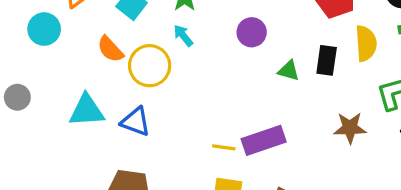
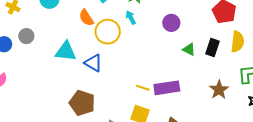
brown star: (350, 128) -> (219, 90), turned 30

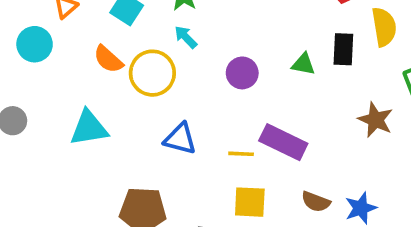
purple circle: (171, 23) -> (242, 73), moved
blue triangle: (93, 63) -> (180, 139), moved
purple rectangle: (167, 88) -> (283, 142), turned 50

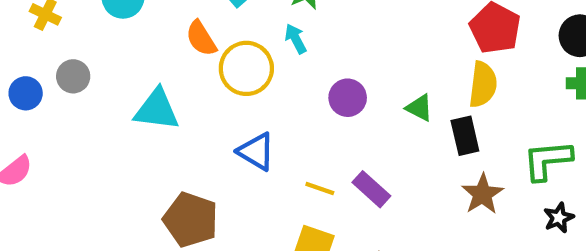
yellow semicircle: (384, 27) -> (483, 84), moved
black rectangle: (343, 49) -> (465, 136), moved, turned -32
purple rectangle: (283, 142) -> (371, 189), size x0.7

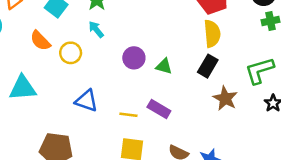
yellow circle: (246, 68) -> (71, 53), size x0.7
green triangle: (419, 108) -> (164, 66), moved
black rectangle: (465, 136) -> (208, 66), turned 55

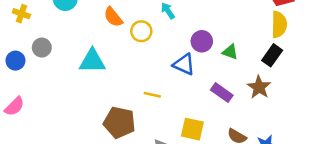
brown star: (225, 98) -> (259, 87), moved
blue triangle: (86, 101) -> (184, 64), moved
yellow line: (128, 115) -> (152, 95), moved

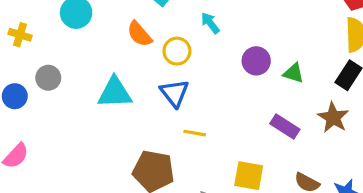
blue triangle: (184, 64) -> (174, 93), moved, turned 30

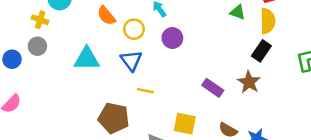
yellow cross: (20, 35) -> (40, 20), moved
purple circle: (256, 61) -> (172, 38), moved
green triangle: (294, 73) -> (238, 12), moved

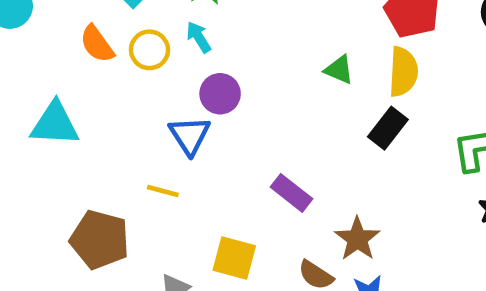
green triangle: (238, 12) -> (339, 70), moved
yellow circle: (134, 29) -> (149, 50), moved
blue triangle: (131, 60) -> (190, 135), moved
brown star: (249, 82) -> (357, 239), moved

